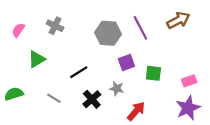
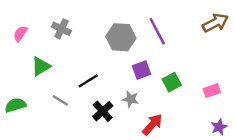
brown arrow: (178, 20) -> (215, 23), moved
green square: (153, 73) -> (172, 82), turned -35
gray line: (54, 98) -> (60, 100), moved
purple star: (188, 108) -> (219, 127), moved, size x0.6

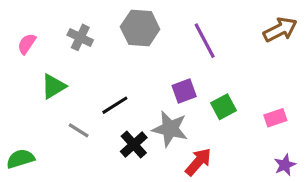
gray hexagon: (121, 37) -> (140, 28), moved
gray star: (131, 99) -> (170, 129), size x1.6
green semicircle: (15, 105) -> (20, 159), moved

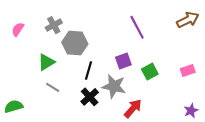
gray hexagon: (140, 28) -> (75, 43), moved
gray cross: (80, 37) -> (54, 25), turned 35
green triangle: (53, 86) -> (46, 62), moved
black line: (115, 105) -> (89, 71), moved, turned -42
pink rectangle: (275, 118) -> (188, 71), moved

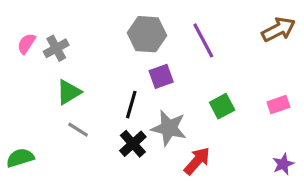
gray cross: (54, 25) -> (56, 48), moved
gray hexagon: (75, 43) -> (147, 34), moved
purple square: (123, 61) -> (161, 76), moved

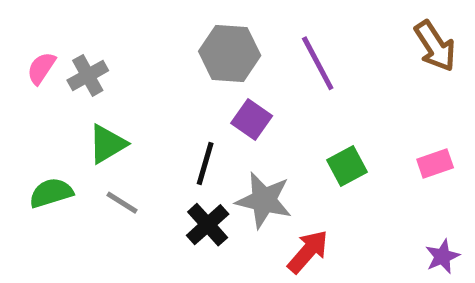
brown arrow: (278, 29) -> (435, 46), turned 84
purple square: (161, 76) -> (252, 119), turned -35
green semicircle: (20, 158) -> (51, 193), moved

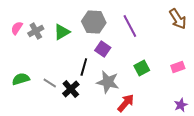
green triangle: (107, 144) -> (62, 32), moved
black cross: (208, 225) -> (71, 89), moved

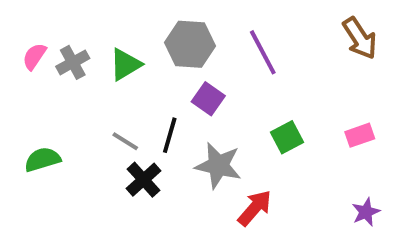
gray line: (50, 83) -> (125, 141), moved

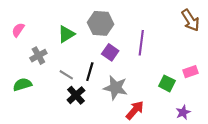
purple line: (263, 52) -> (141, 43), moved, turned 35
gray cross: (73, 62) -> (38, 56), moved
green square: (287, 137) -> (167, 83), moved, turned -35
purple star: (366, 212) -> (183, 112), moved

